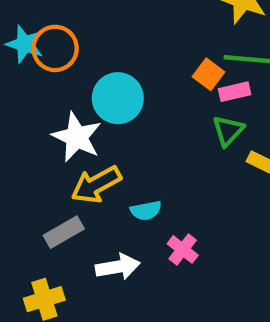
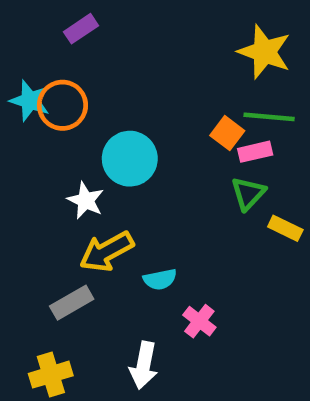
white star: (77, 137) -> (86, 200), size x0.7
white arrow: (118, 267) -> (144, 365), moved, turned 111

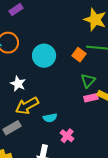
pink rectangle: (255, 152) -> (91, 98), moved
cyan circle: (130, 159) -> (44, 56), moved

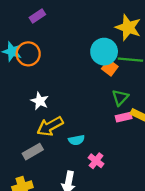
cyan circle: (44, 56) -> (104, 52), moved

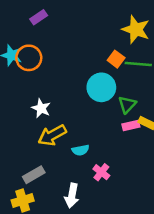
cyan circle: (104, 52) -> (101, 87), moved
orange square: (110, 68) -> (116, 59), moved
gray rectangle: (33, 152) -> (34, 175), moved

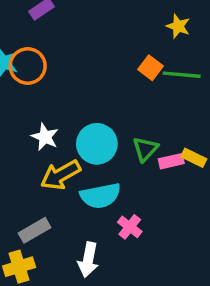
yellow star: (136, 30) -> (178, 26), size x0.6
cyan circle: (101, 87) -> (97, 144), moved
green triangle: (127, 105) -> (145, 149), moved
cyan semicircle: (80, 150) -> (100, 196), size x1.6

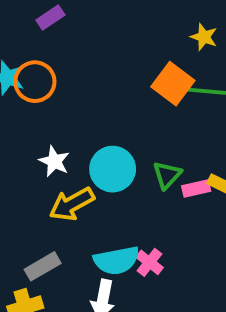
orange square: (150, 68) -> (173, 84), size x1.5
cyan semicircle: (100, 196) -> (116, 260), moved

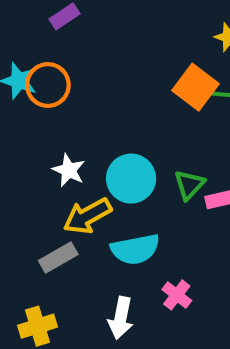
cyan semicircle: (116, 260) -> (135, 249), moved
pink cross: (150, 262) -> (177, 295), moved
gray rectangle: (43, 266) -> (58, 258), moved

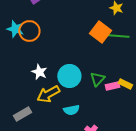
cyan semicircle: (135, 249) -> (71, 110), size x0.7
gray rectangle: (58, 258) -> (22, 114), moved

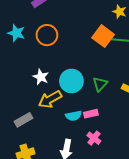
orange circle: (29, 31) -> (47, 35), moved
pink rectangle: (112, 86) -> (91, 114), moved

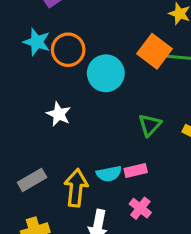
cyan star: (16, 33) -> (37, 42), moved
cyan circle: (71, 81) -> (106, 73), moved
yellow arrow: (50, 99) -> (76, 188), moved, turned 125

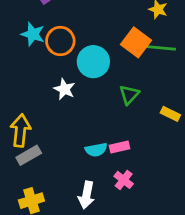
white star: (59, 114) -> (64, 89), moved
green triangle: (150, 125) -> (129, 95), moved
yellow arrow: (76, 188) -> (20, 130), moved

